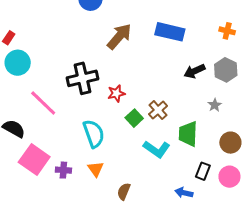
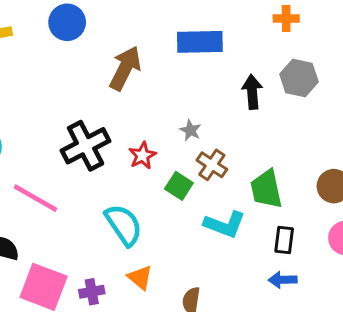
black arrow: (195, 71) -> (252, 92), turned 125
gray star: (215, 105) -> (190, 130), moved
black rectangle: (203, 171) -> (284, 240), moved

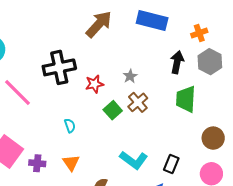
orange cross: (286, 18) -> (199, 33), moved, turned -35
green trapezoid: (266, 189) -> (186, 99), moved
cyan L-shape: (225, 224) -> (134, 160), moved
cyan semicircle: (124, 225) -> (70, 126), size x0.5

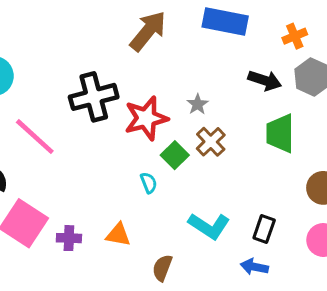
black arrow: (177, 62) -> (265, 80), turned 100
red star: (94, 84) -> (146, 118), size x1.6
cyan semicircle: (70, 126) -> (149, 183), moved
orange triangle: (71, 163) -> (118, 235), turned -42

